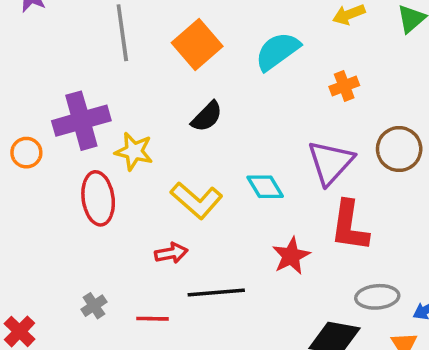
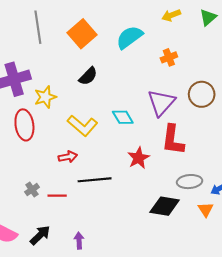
yellow star: (134, 151) -> (45, 97), turned -30
gray cross: (94, 306) -> (32, 190), moved

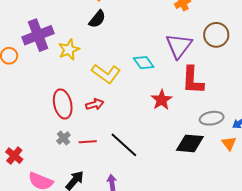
black semicircle: (88, 76) -> (97, 19), moved
red ellipse: (24, 125) -> (63, 104), moved
black line: (95, 180) -> (124, 145), moved, turned 52

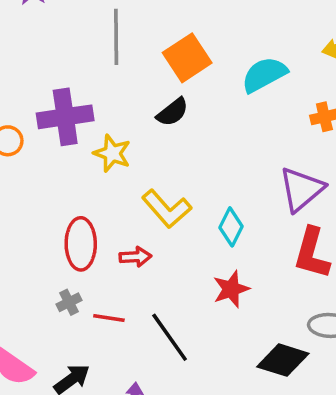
yellow star: (69, 50) -> (112, 153), turned 30
cyan diamond: (144, 63) -> (231, 227), moved, turned 50
red star: (162, 100) -> (231, 289), moved

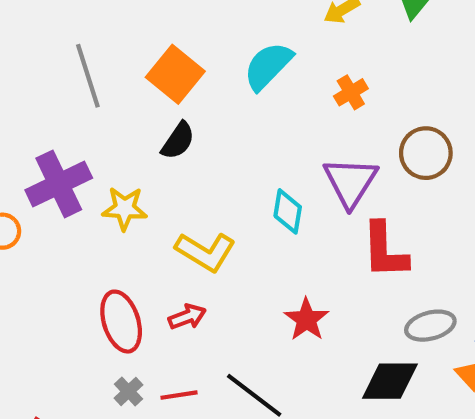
cyan diamond: (231, 227) -> (288, 211), moved

